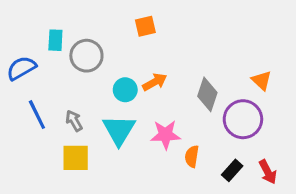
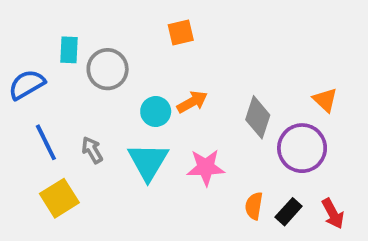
orange semicircle: (192, 156) -> (254, 206), moved
yellow square: (76, 158) -> (59, 198), moved, turned -32

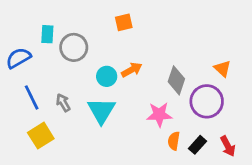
pink star: (206, 167) -> (159, 115), moved

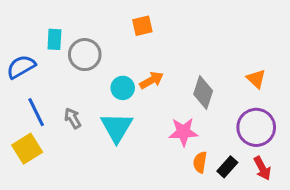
purple circle: (207, 101) -> (256, 127), moved
yellow square: (41, 136) -> (27, 149), moved

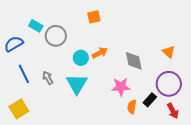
cyan rectangle: (54, 39) -> (36, 26), turned -64
gray diamond: (203, 92) -> (134, 61), turned -30
yellow square: (27, 149) -> (19, 109), moved
black rectangle: (227, 167) -> (150, 100), moved

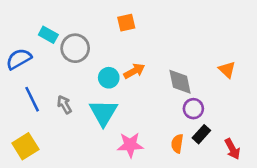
purple circle: (169, 84) -> (193, 109), moved, size x0.6
pink star: (121, 87) -> (130, 145), moved

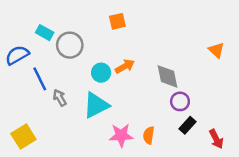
orange triangle: (227, 70) -> (216, 50), moved
blue line: (32, 99) -> (40, 79), moved
cyan triangle: (103, 113) -> (96, 105), turned 32
orange semicircle: (177, 144) -> (149, 135), moved

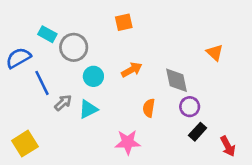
orange triangle: (216, 50) -> (215, 53), moved
cyan circle: (101, 73) -> (93, 76), moved
gray arrow: (60, 98) -> (63, 103), turned 78
cyan triangle: (96, 105) -> (88, 109), moved, size x0.7
orange semicircle: (149, 135) -> (149, 108), moved

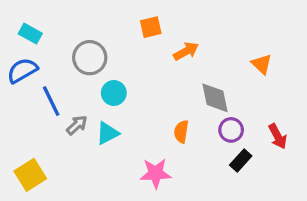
cyan rectangle: (47, 34) -> (30, 34), moved
orange arrow: (132, 70) -> (186, 51), moved
red arrow: (228, 146) -> (278, 136), moved

